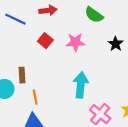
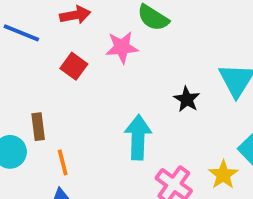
pink star: (75, 42) -> (122, 47), moved
black star: (116, 44) -> (187, 99), moved

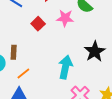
black star: (187, 99) -> (95, 51), size x1.5
orange line: (63, 162) -> (23, 73), turned 56

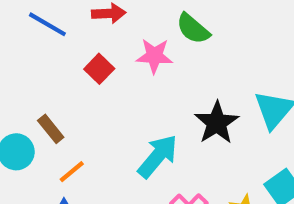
brown rectangle: (14, 52) -> (51, 129), turned -40
cyan arrow: (65, 67) -> (158, 156), turned 30

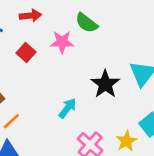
cyan arrow: (158, 156) -> (67, 108), size x0.7

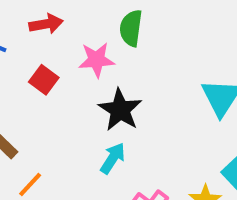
green semicircle: (87, 23) -> (131, 28), turned 65
black star: (105, 84) -> (120, 110), moved

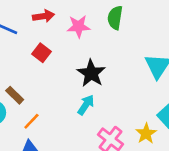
green semicircle: (131, 28) -> (115, 18), moved
pink star: (96, 60) -> (78, 26), moved

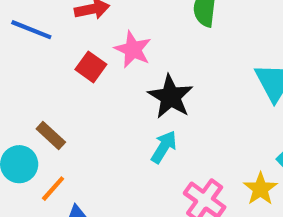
pink star: (78, 26) -> (133, 49), moved, turned 30
orange line: (31, 121) -> (53, 189), moved

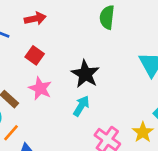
pink star: (133, 49) -> (40, 88), moved

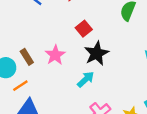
red square: (35, 55) -> (84, 29), moved

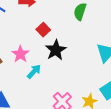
cyan arrow: (86, 79) -> (34, 72), moved

